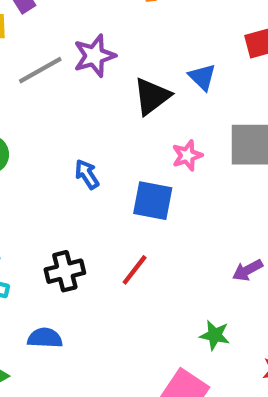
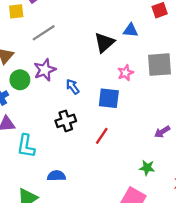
purple star: (94, 56) -> (45, 70), moved
blue triangle: (202, 77) -> (131, 30), turned -35
black cross: (65, 271) -> (66, 121), moved

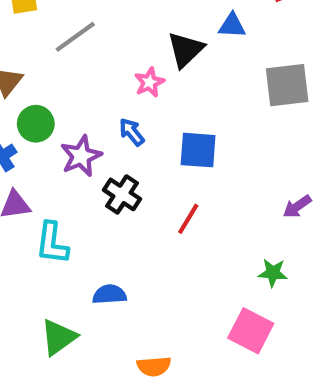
purple star: (45, 70) -> (81, 156), moved
pink star: (125, 73) -> (149, 82), moved
black cross: (66, 121) -> (122, 194), turned -36

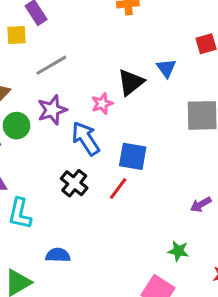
blue triangle: (232, 26) -> (166, 68), turned 45
blue arrow: (132, 132) -> (86, 138), size x1.6
purple star: (81, 156) -> (52, 110), moved
red line: (188, 219) -> (118, 188), moved

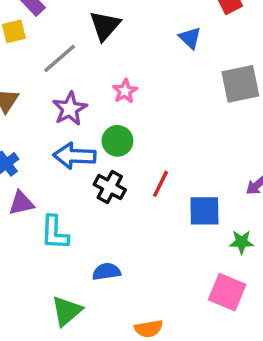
black triangle: (131, 82) -> (105, 26), moved
green circle: (16, 126) -> (117, 141), moved
blue arrow: (86, 138) -> (74, 156), moved, turned -44
blue square: (133, 156) -> (204, 211), moved

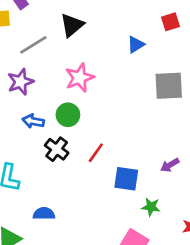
blue triangle: (190, 38) -> (136, 45), turned 36
pink star: (125, 91) -> (80, 78), size x1.5
purple star: (70, 109) -> (20, 82), moved
blue arrow: (74, 156) -> (33, 121), size x0.7

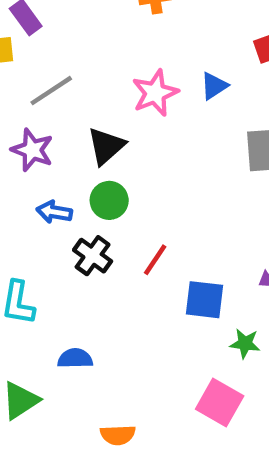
black triangle: (72, 25) -> (106, 146), moved
pink star: (80, 78) -> (155, 93), moved
purple star: (20, 82) -> (32, 150), turned -30

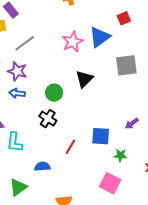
blue triangle: (214, 86) -> (100, 37), size x1.6
black triangle: (106, 146) -> (84, 79), moved
blue arrow: (54, 212) -> (17, 93), moved
red line: (155, 260) -> (71, 147), moved

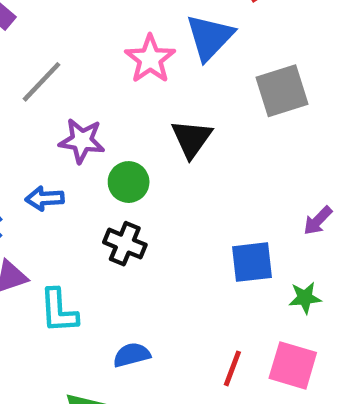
purple star: (17, 71) -> (82, 141), moved
red line: (71, 147) -> (232, 368), moved

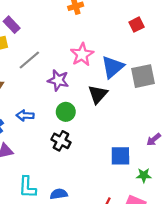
blue triangle: (210, 37) -> (113, 67), moved
purple star: (82, 141) -> (58, 80), moved
cyan L-shape: (59, 311) -> (27, 187), moved

